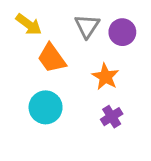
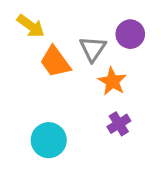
gray triangle: (87, 26) -> (93, 49), moved
cyan circle: (46, 107) -> (49, 140), moved

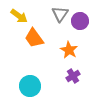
gray triangle: (93, 49) -> (60, 14), moved

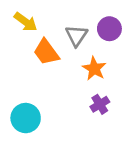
gray triangle: (60, 14) -> (76, 36), moved
cyan circle: (30, 86) -> (26, 118), moved

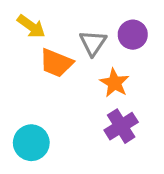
orange trapezoid: (46, 52) -> (56, 63), turned -32
purple cross: (100, 104) -> (121, 126), size x1.4

